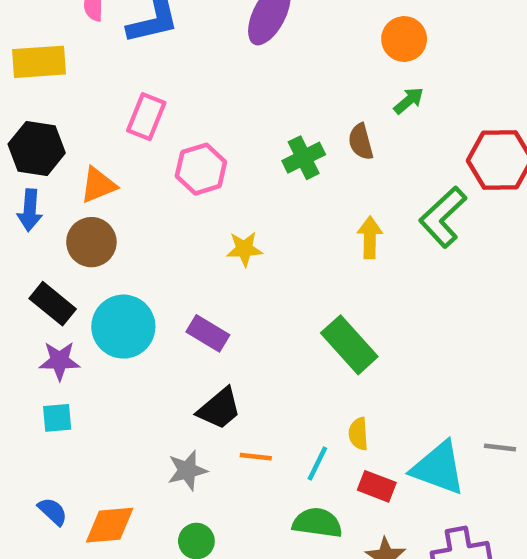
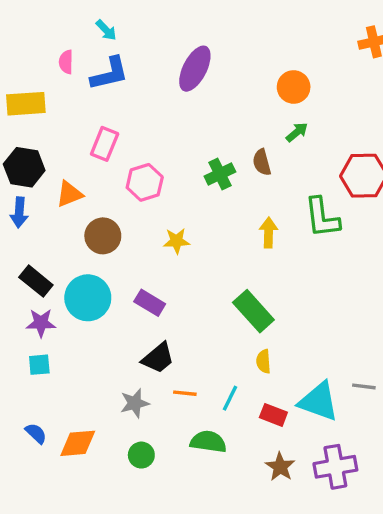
green L-shape: (443, 217) -> (322, 217), turned -54
brown circle: (91, 242) -> (103, 236), moved
yellow semicircle: (358, 434) -> (263, 361), moved
green semicircle: (317, 523) -> (208, 442), moved

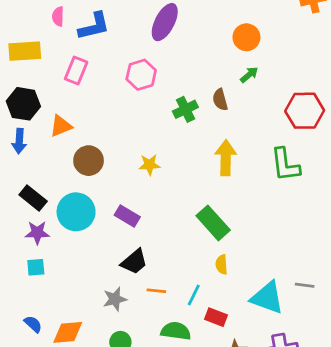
pink rectangle: (105, 144) -> (76, 71), moved
pink hexagon: (145, 182) -> (141, 75), moved
green L-shape: (322, 217) -> (285, 165), moved
yellow arrow: (268, 233) -> (226, 158), size x1.4
red rectangle: (273, 415) -> (216, 317), moved

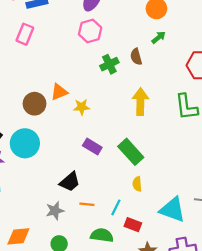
pink hexagon: (141, 75) -> (90, 31), moved
orange triangle: (61, 126) -> (59, 92), moved
purple rectangle: (127, 216) -> (92, 146), moved

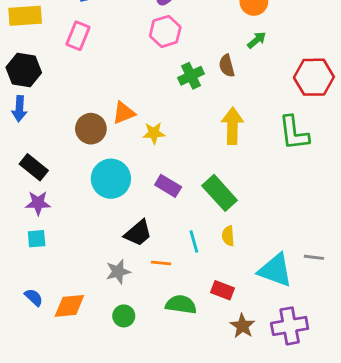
cyan circle: (25, 143) -> (111, 179), moved
cyan line: (116, 207) -> (194, 242), moved, turned -42

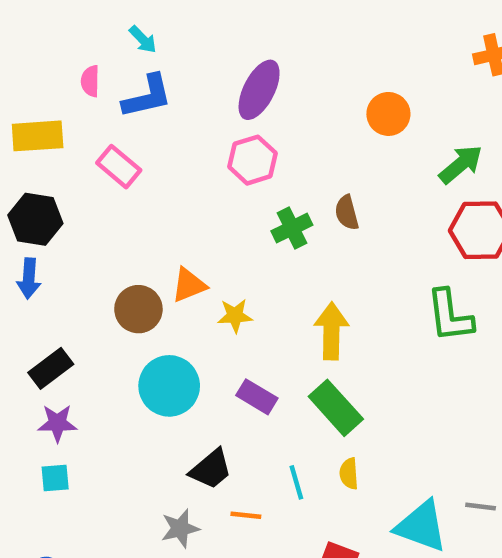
pink rectangle: (78, 36) -> (119, 167), turned -72
green arrow: (257, 40) -> (461, 164), moved, size x1.5
yellow arrow: (232, 126) -> (331, 331), moved
black rectangle: (34, 167) -> (51, 368), turned -76

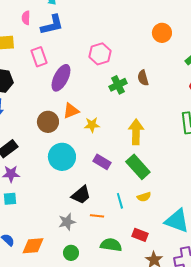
purple ellipse: (259, 90) -> (61, 78), moved
pink rectangle: (119, 167) -> (39, 57), turned 30
yellow semicircle: (349, 474) -> (144, 197), turned -104

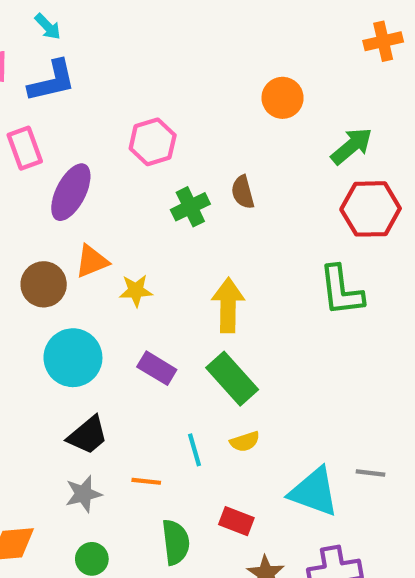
black trapezoid: (81, 195) -> (88, 435), moved
green semicircle: (111, 245) -> (176, 542), turned 75

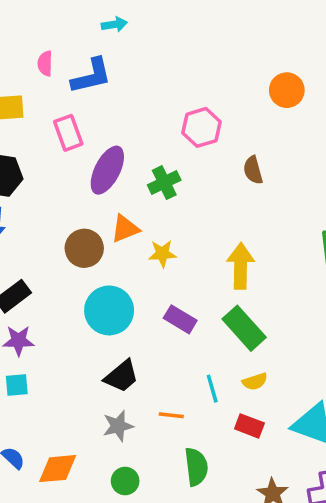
cyan arrow: (48, 27) -> (114, 24), moved, turned -55
pink hexagon: (153, 142) -> (201, 127), moved
green cross: (190, 207) -> (164, 183), moved
red rectangle: (236, 521) -> (249, 426), moved

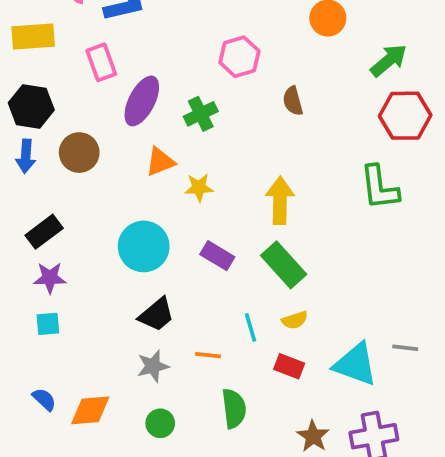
brown circle: (84, 248) -> (79, 153), moved

